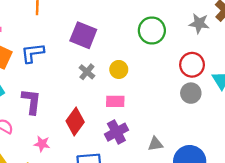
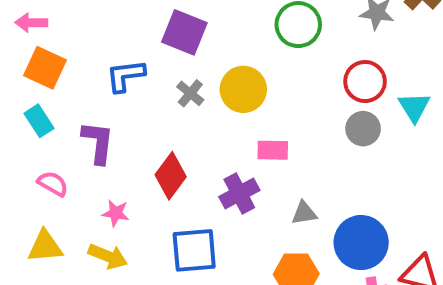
blue L-shape: (33, 53) -> (125, 76), moved
yellow circle: (119, 69) -> (243, 89), size x1.5
pink rectangle: (115, 101) -> (273, 150), moved

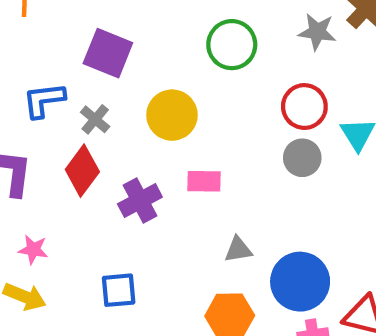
gray cross: (190, 93) -> (95, 119), moved
red diamond: (171, 176) -> (82, 171), moved
purple cross: (239, 193) -> (140, 200), moved
blue square: (194, 250) -> (119, 290), size x0.7

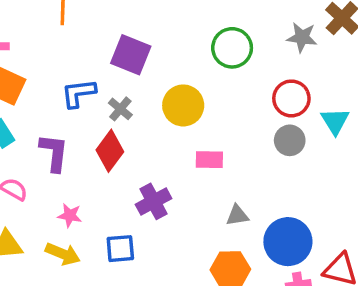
purple cross: (140, 200) -> (154, 201), moved
blue square: (119, 290) -> (120, 249), moved

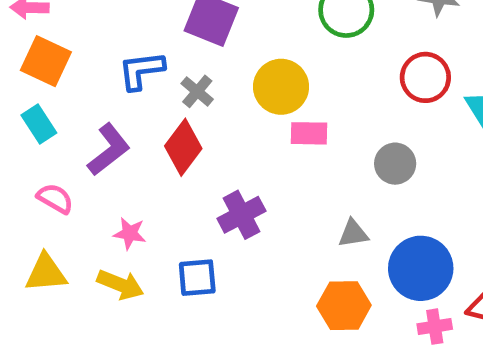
gray circle: (290, 140) -> (395, 164), moved
purple L-shape: (54, 153) -> (109, 150), turned 45
pink rectangle: (209, 160) -> (309, 133), moved

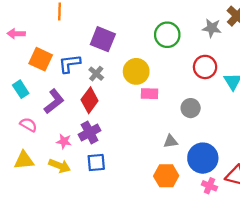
orange square: (46, 61) -> (41, 59), moved
purple cross: (241, 215) -> (90, 132), moved
pink cross: (435, 327) -> (209, 186), turned 32

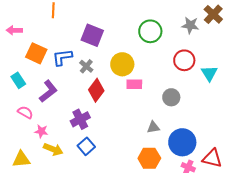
red diamond: (90, 100) -> (96, 90), moved
pink star: (64, 141) -> (41, 131), moved
yellow triangle: (24, 160) -> (21, 159), moved
blue square: (96, 162) -> (86, 146), turned -36

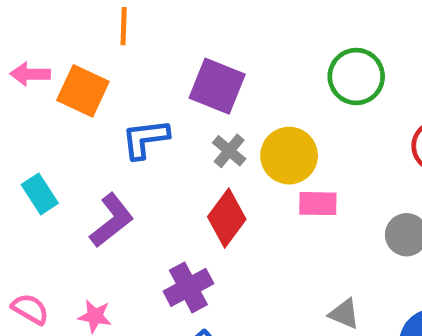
orange square: (36, 53) -> (83, 91), moved
gray cross: (86, 66) -> (229, 151), moved
pink semicircle: (25, 112) -> (30, 309), moved
gray triangle: (153, 127) -> (344, 314), moved, turned 32

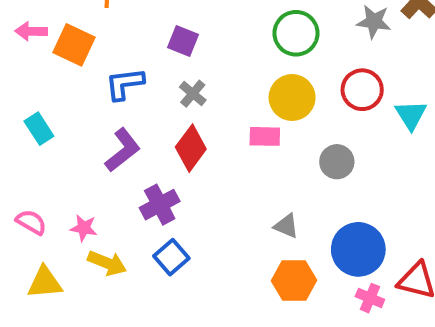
purple square: (217, 86) -> (183, 41), size x0.7
yellow circle: (289, 156) -> (292, 97), moved
purple L-shape: (112, 220) -> (123, 150), moved

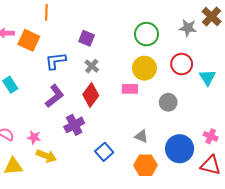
blue square: (171, 257) -> (104, 152), moved
pink cross: (370, 298) -> (211, 136), moved

